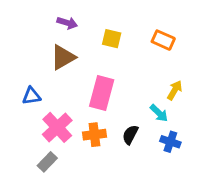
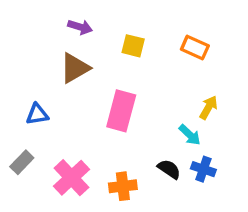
pink cross: (57, 127) -> (71, 178), moved
orange cross: (94, 135) -> (123, 186), moved
black semicircle: (130, 135) -> (169, 169), moved, turned 96
gray rectangle: (47, 162) -> (22, 162), moved

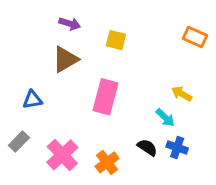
orange rectangle: (195, 47) -> (195, 37), moved
yellow arrow: (209, 107) -> (182, 94), turned -90
orange cross: (123, 186) -> (107, 162), turned -30

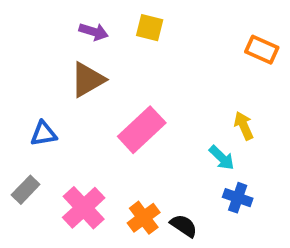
yellow square: (116, 40) -> (150, 28), moved
yellow arrow: (182, 94) -> (244, 126), turned 36
pink rectangle: (106, 97) -> (142, 130), turned 32
black semicircle: (147, 147) -> (184, 226), moved

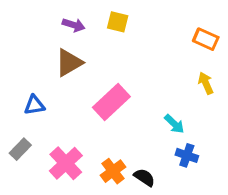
yellow arrow: (244, 126) -> (206, 83), moved

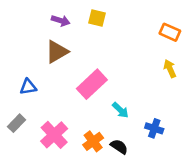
cyan arrow: (174, 124) -> (120, 110), moved

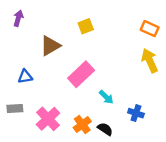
yellow square: (97, 18) -> (86, 26), moved, turned -35
purple arrow: (61, 21) -> (18, 18), moved, turned -91
yellow arrow: (170, 69) -> (150, 61), size x1.5
gray rectangle: (16, 123) -> (15, 109), turned 42

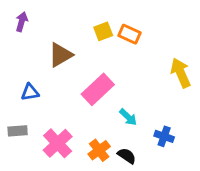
orange rectangle: (150, 29) -> (130, 34), moved

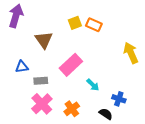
purple arrow: (22, 22) -> (16, 16), size x1.6
brown triangle: (60, 55) -> (44, 40), turned -36
gray rectangle: (18, 131) -> (41, 81), moved
black semicircle: (127, 156) -> (106, 114), moved

